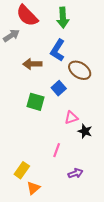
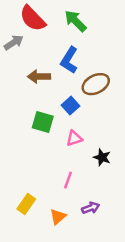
green arrow: (63, 18) -> (76, 21), turned 138
brown ellipse: (80, 70) -> (96, 84), turned -60
pink triangle: (71, 118) -> (74, 138), moved
orange triangle: (33, 188) -> (58, 217), moved

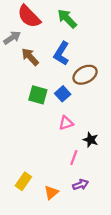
brown arrow: (39, 77) -> (30, 57), moved, turned 48
green square: (43, 122) -> (38, 95), moved
pink line: (68, 180) -> (74, 158), moved

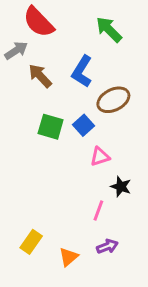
green arrow: (67, 19) -> (109, 29), moved
pink triangle: (66, 123) -> (100, 157), moved

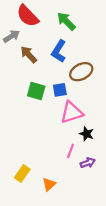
green arrow: (109, 29) -> (66, 21), moved
blue square: (83, 125) -> (60, 90), turned 32
pink triangle: (100, 157) -> (72, 112), size x1.6
purple arrow: (107, 246) -> (88, 163), moved

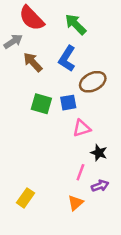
pink triangle: (72, 112) -> (82, 128), size x0.7
orange triangle: (49, 184) -> (76, 203), moved

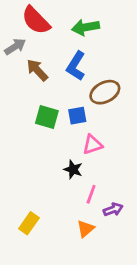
green arrow: (76, 24) -> (86, 27), turned -55
black star: (99, 153) -> (73, 169), moved

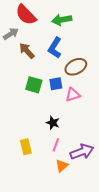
pink triangle: (92, 145) -> (73, 95), moved
pink line: (91, 194) -> (56, 145), moved
purple arrow: (113, 209) -> (82, 152), size x1.6
yellow rectangle: (29, 223) -> (26, 147), moved, turned -49

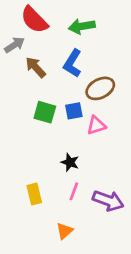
purple arrow: (82, 152) -> (108, 201), turned 40
orange triangle: (62, 166) -> (65, 231), moved

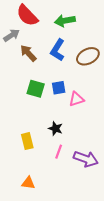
brown ellipse: (100, 88) -> (88, 56), moved
yellow rectangle: (34, 194) -> (27, 141), moved
orange triangle: (65, 231) -> (28, 183), moved, turned 48

